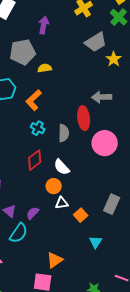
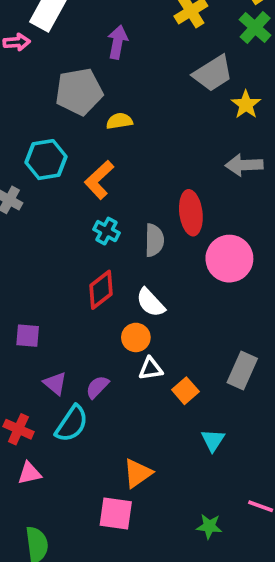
gray arrow: (102, 97) -> (244, 165), moved

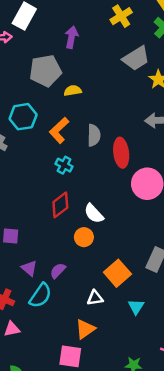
gray semicircle: (154, 240) -> (94, 135), moved
white triangle: (151, 369) -> (95, 298), moved
orange square: (185, 391) -> (117, 273), size x1.5

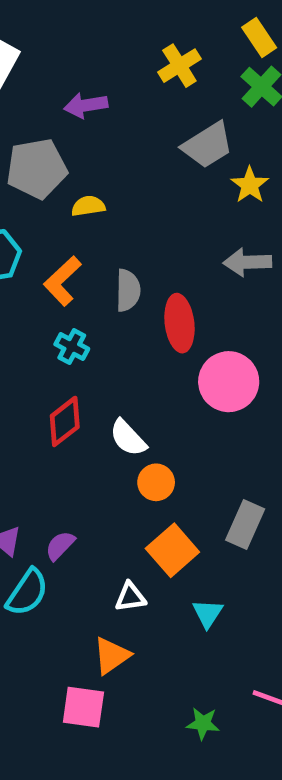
purple arrow: (71, 37) -> (86, 105), turned -110
orange circle: (84, 237) -> (156, 482), moved

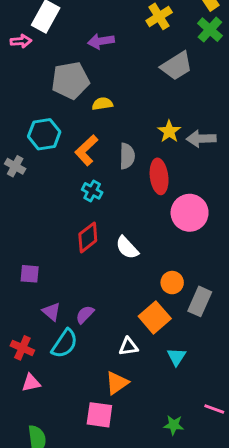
yellow star: (250, 185) -> (169, 131), moved
orange circle: (156, 482) -> (172, 283), moved

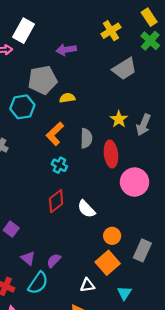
cyan hexagon: (44, 134) -> (22, 107), moved
gray arrow: (201, 139) -> (143, 125), turned -65
purple square: (30, 274) -> (11, 229), turned 32
orange circle: (172, 283) -> (112, 236), moved

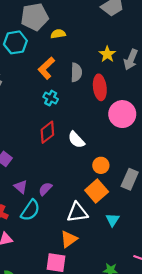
white triangle: (87, 285) -> (77, 212), size x1.5

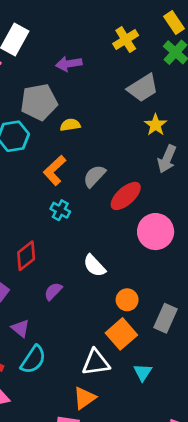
yellow star: (107, 54) -> (156, 125), moved
gray semicircle: (76, 72) -> (94, 176), turned -138
red ellipse: (100, 87) -> (126, 196), turned 55
red diamond: (47, 132) -> (26, 256), moved
purple semicircle: (45, 189) -> (53, 291), moved

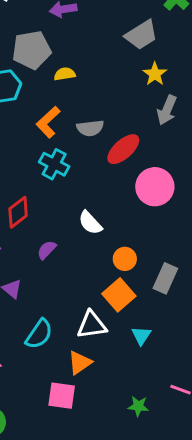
gray semicircle: (94, 176) -> (90, 128), turned -140
cyan cross: (60, 210) -> (54, 164), size x1.4
cyan semicircle: (33, 360) -> (39, 334), moved

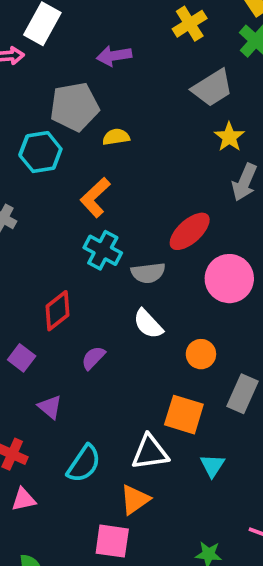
gray semicircle: (90, 128) -> (148, 273), moved
orange circle: (125, 259) -> (201, 354), moved
orange square: (119, 295) -> (184, 415), turned -32

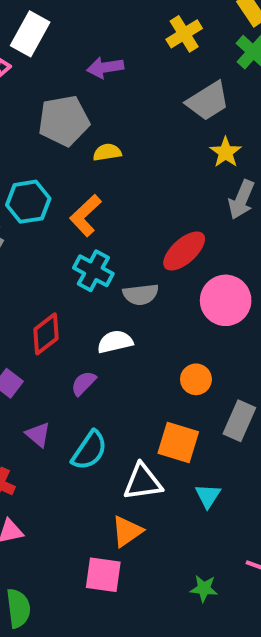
cyan hexagon: (40, 152) -> (28, 202), moved
white semicircle: (148, 324) -> (115, 342), moved, turned 120
cyan semicircle: (84, 464) -> (89, 450), moved

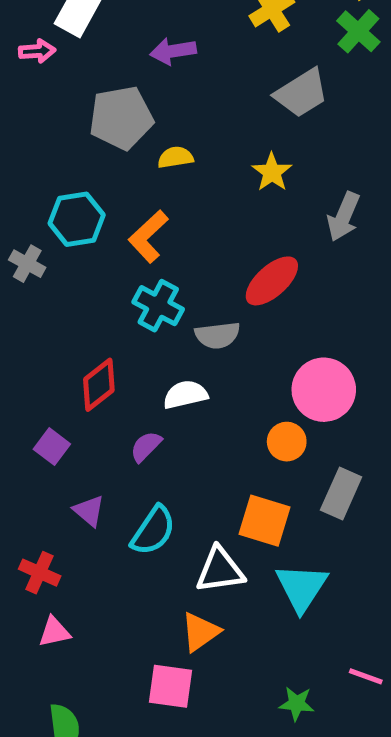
yellow star: (226, 152) -> (272, 172), moved
pink circle: (226, 300) -> (324, 390), moved
cyan triangle: (208, 496) -> (302, 587), size x1.6

